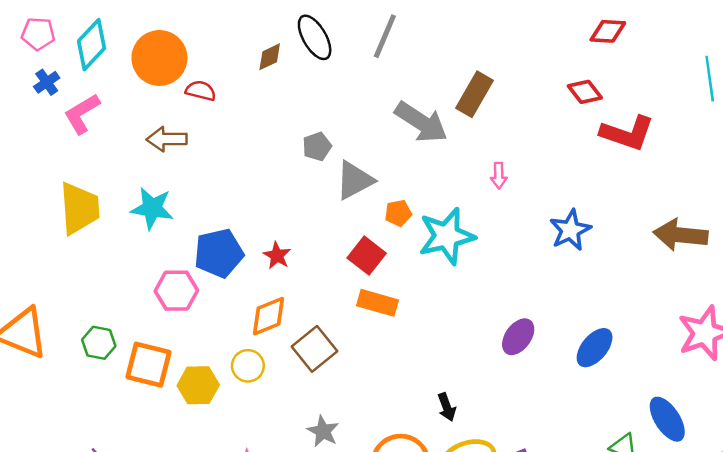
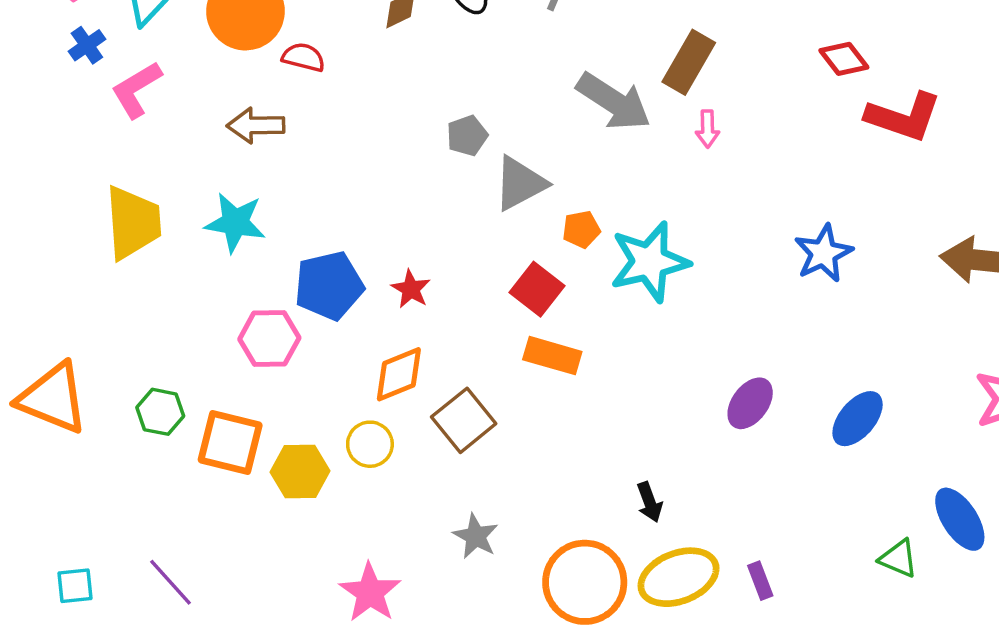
pink arrow: (499, 176) -> (707, 129), moved

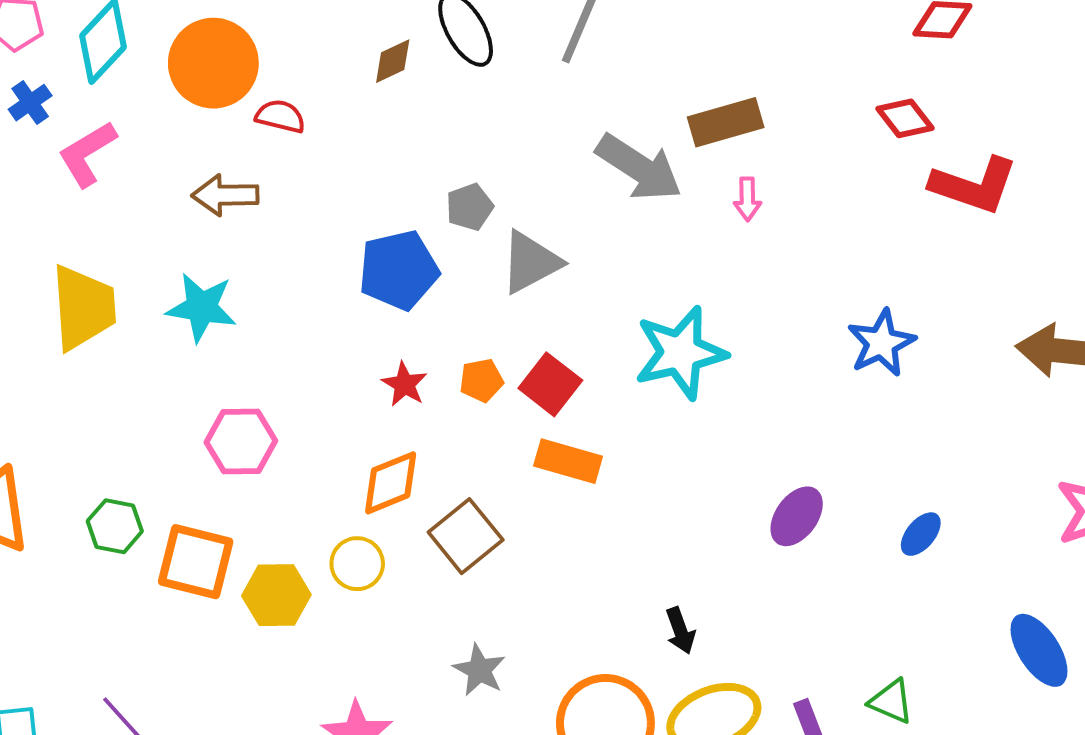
brown rectangle: (689, 62) -> (726, 122), turned 44
orange pentagon: (581, 229) -> (481, 380), moved
blue pentagon: (329, 286) -> (399, 270), moved
blue ellipse: (858, 419) -> (921, 534), size x0.7
green triangle: (898, 558) -> (891, 702), moved

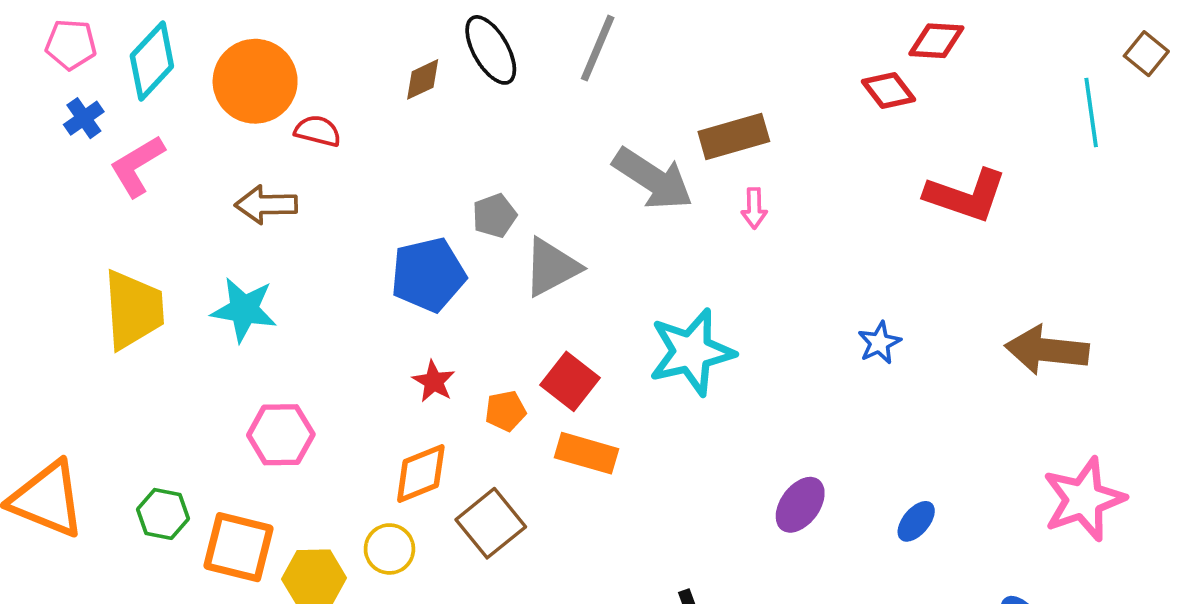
red diamond: (905, 118) -> (889, 90), moved
blue star: (881, 343) -> (879, 343), size x0.7
orange pentagon: (481, 380) -> (506, 411), moved

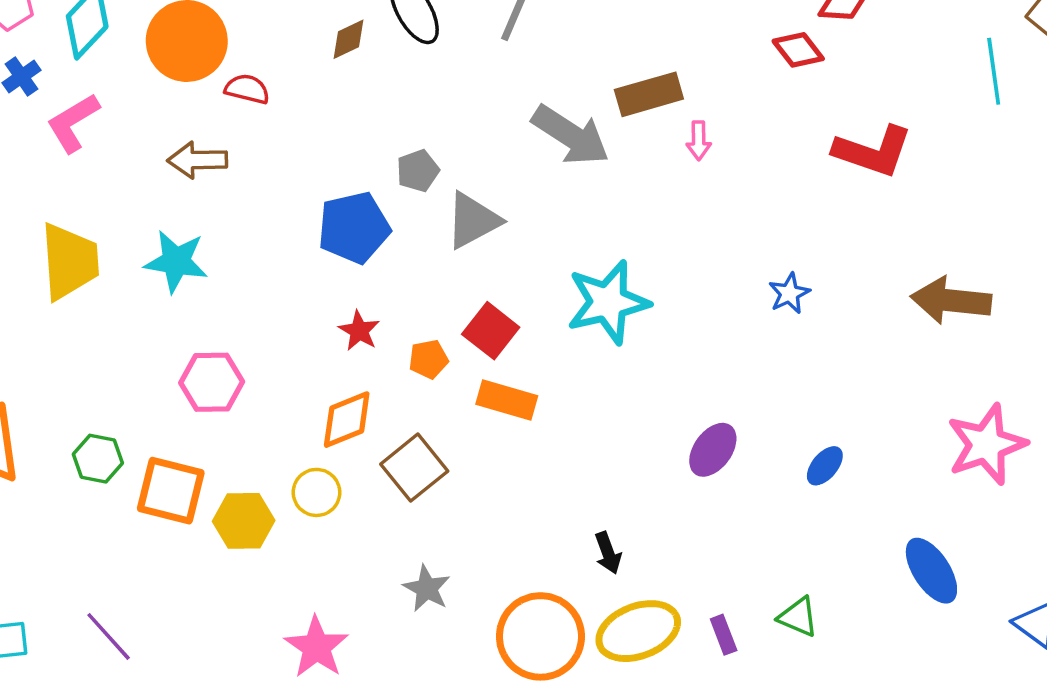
pink arrow: (754, 208) -> (699, 141), moved

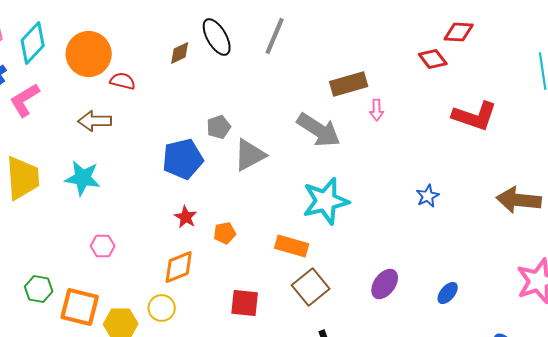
gray arrow: (571, 135) -> (319, 130), moved
red square: (491, 331) -> (245, 303), moved, turned -32
pink hexagon: (212, 382) -> (103, 246), size x0.7
orange rectangle: (507, 400) -> (292, 246), moved
brown square: (414, 468) -> (311, 287), moved

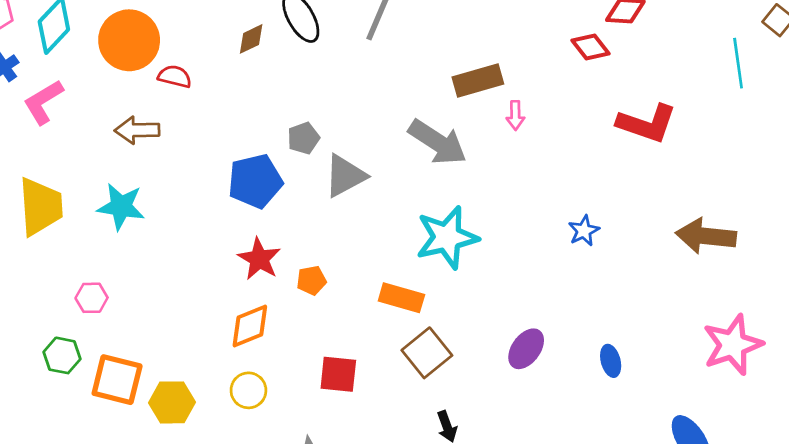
red star: (186, 217) -> (259, 259), size x1.4
pink hexagon: (103, 246) -> (92, 298), moved
blue ellipse: (448, 293) -> (611, 361), turned -55
yellow circle: (162, 308) -> (248, 390), moved

